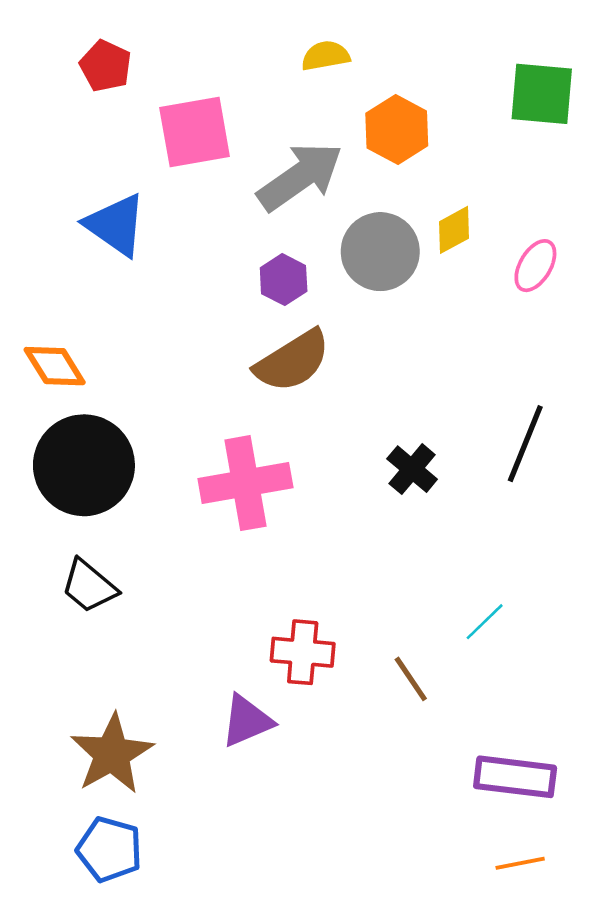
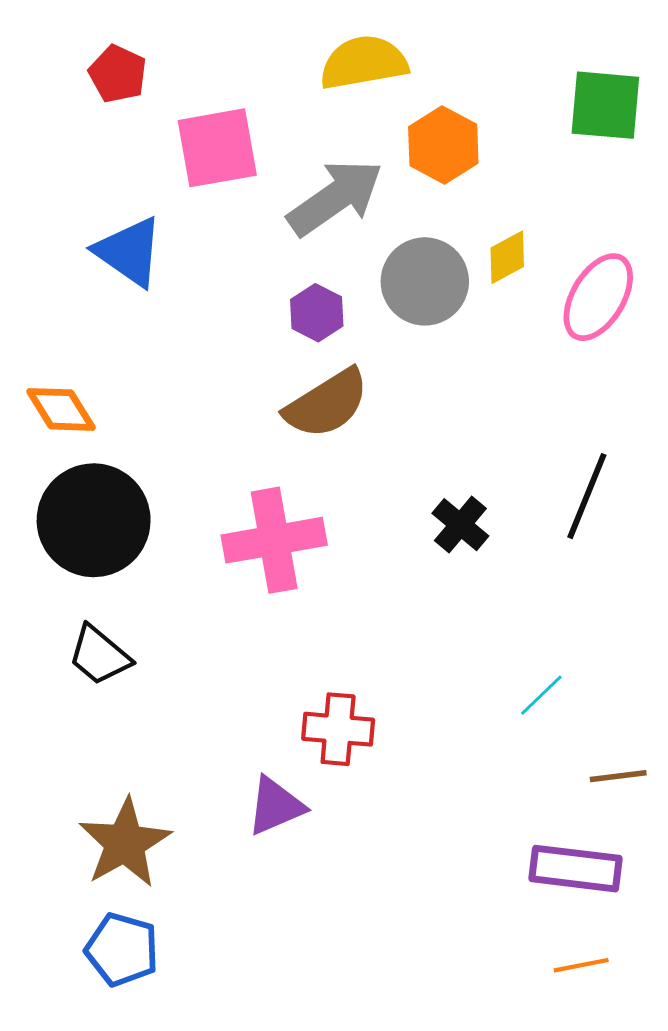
yellow semicircle: (326, 56) -> (364, 63), size x1.6
pink ellipse: (535, 266) -> (598, 297), size x1.5
brown line: (411, 679) -> (618, 776), moved, turned -63

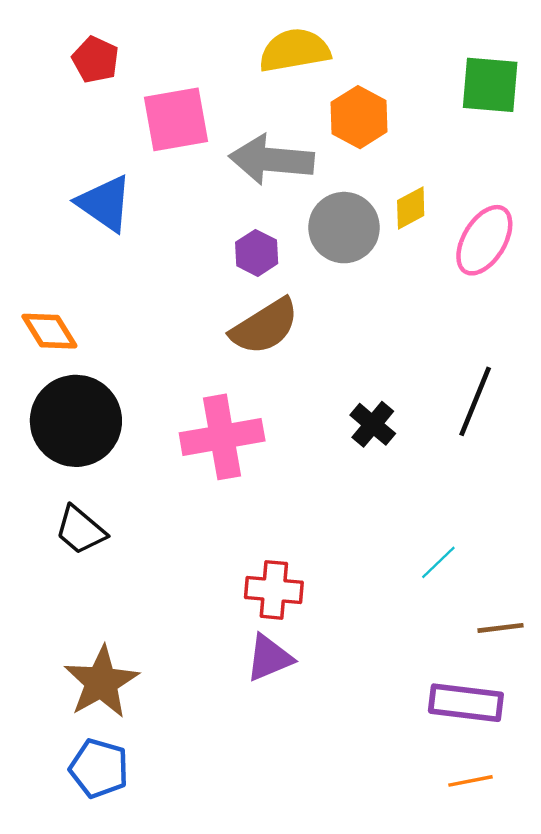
gray arrow: (335, 198) -> (272, 160), turned -140
purple triangle: (276, 806) -> (269, 658), moved

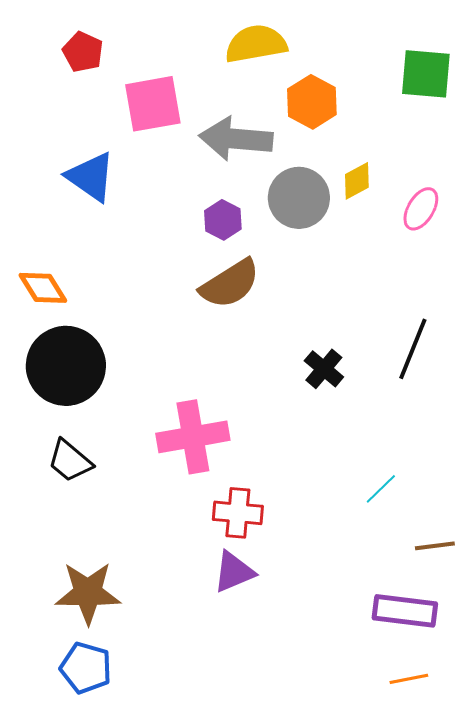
pink ellipse: (484, 240) -> (421, 209), size x0.7
pink cross: (222, 437) -> (193, 437), moved
brown star: (101, 682) -> (88, 593), turned 30

